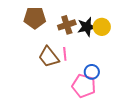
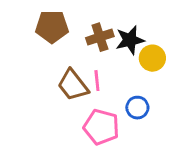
yellow circle: (102, 27) -> (152, 58), moved
pink pentagon: (84, 86) -> (101, 127), moved

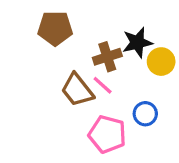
brown cross: (100, 37) -> (107, 57), moved
pink line: (97, 81) -> (103, 85), turned -42

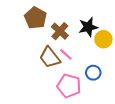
brown pentagon: (55, 28) -> (35, 18), turned 30
brown cross: (107, 57) -> (60, 31), moved, turned -30

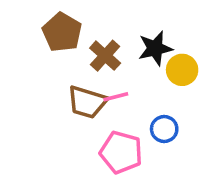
pink line: (66, 54) -> (116, 97), turned -56
brown trapezoid: (50, 57) -> (87, 102), turned -35

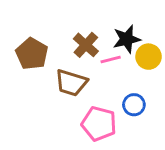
brown pentagon: (62, 32) -> (32, 54), moved
pink line: (116, 97) -> (111, 60), moved

